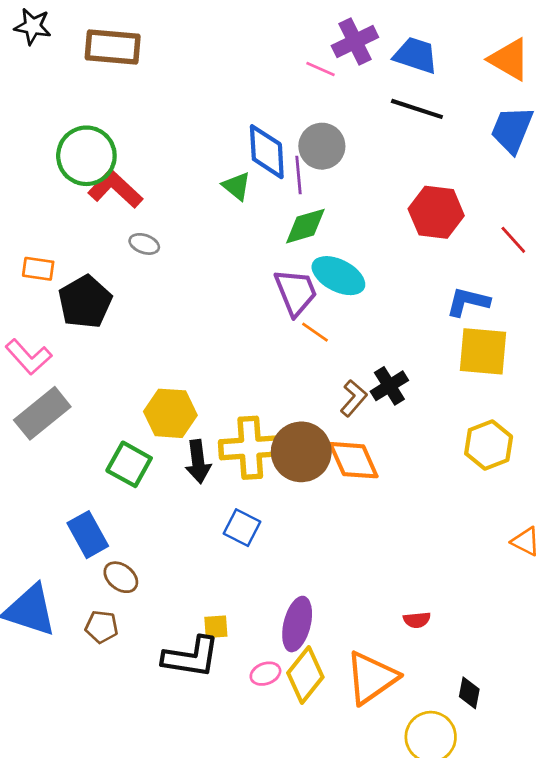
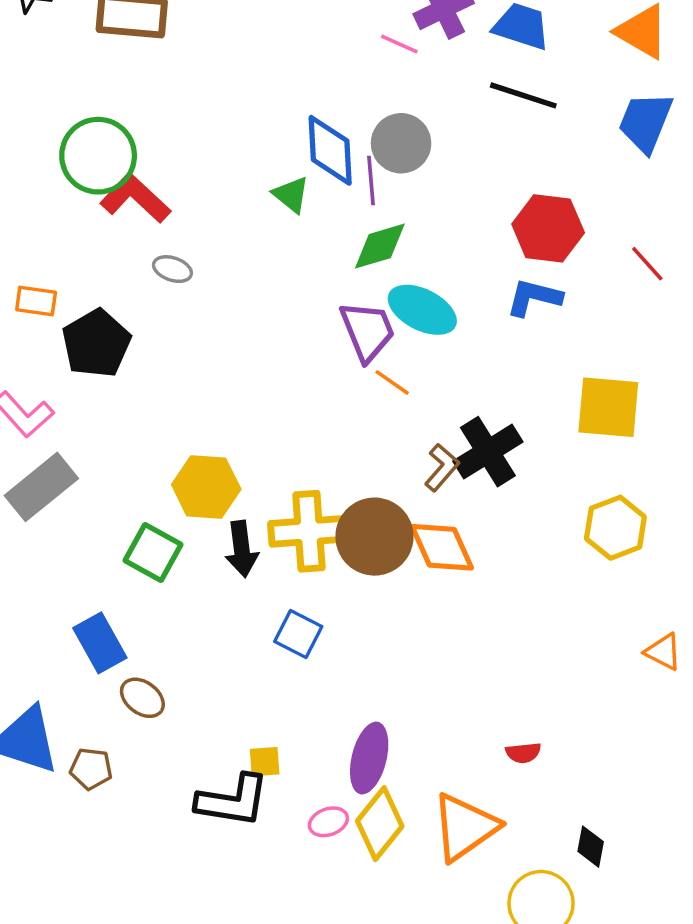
blue L-shape: (468, 302) -> (534, 297), moved
black cross: (389, 386) -> (488, 452), size x1.4
brown pentagon: (102, 627) -> (91, 769), moved

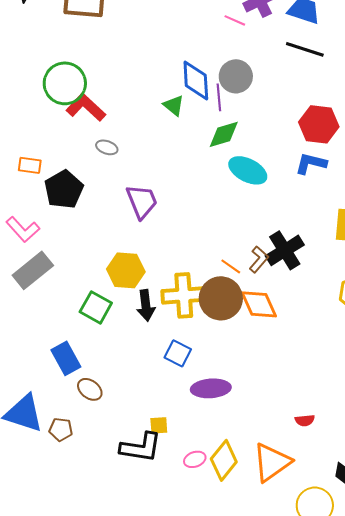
purple trapezoid: (367, 331) -> (142, 201), moved
orange line: (392, 382) -> (231, 266), moved
purple ellipse: (369, 758) -> (211, 388), moved, turned 72

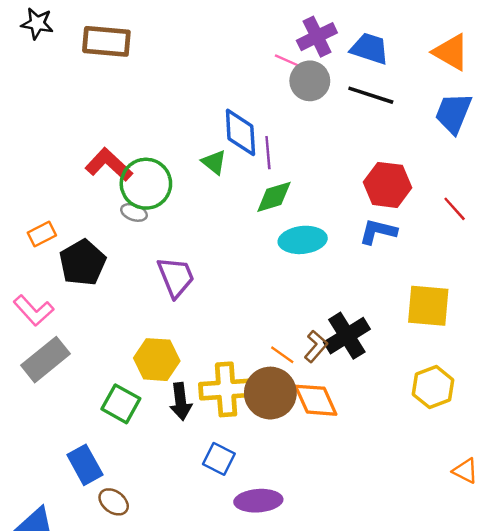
gray circle: (236, 76) -> (310, 81), moved
green circle: (65, 83) -> (146, 184), moved
orange rectangle: (30, 165) -> (42, 234), turned -35
cyan ellipse: (248, 170) -> (303, 240), turned -33

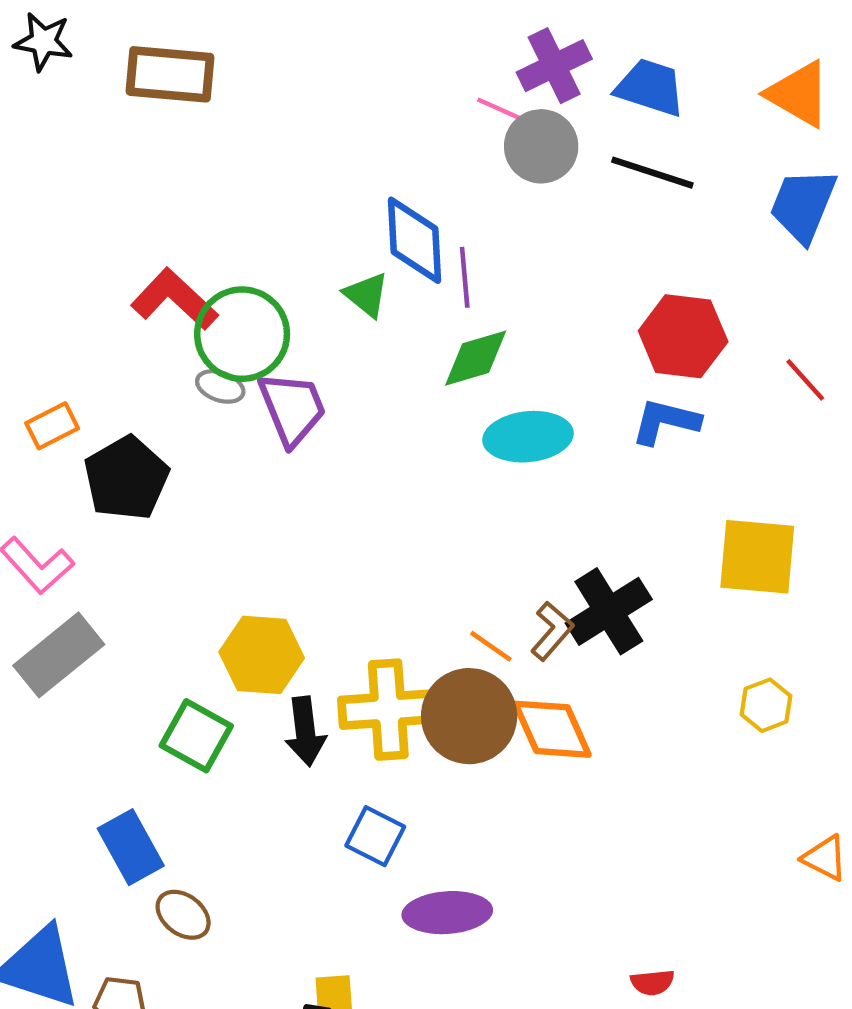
purple trapezoid: (176, 277) -> (292, 408), moved
yellow hexagon: (433, 387) -> (766, 705), size x0.7

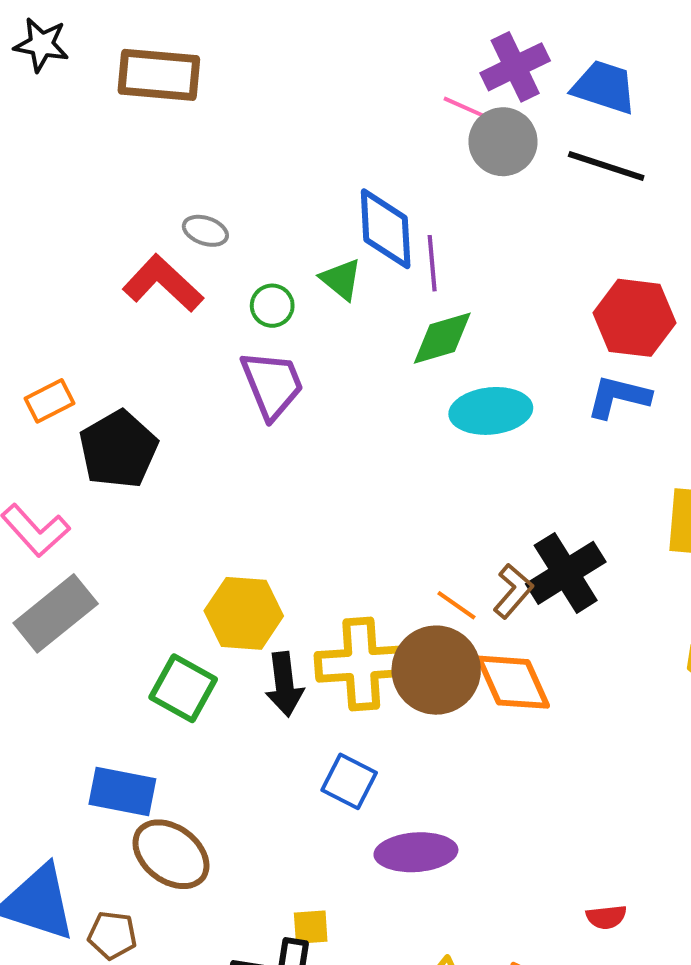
green circle: (242, 334) -> (272, 306), moved, size x0.5
gray ellipse: (220, 386) -> (205, 231), moved
blue rectangle: (131, 847) -> (122, 792), turned -50
brown ellipse: (183, 915) -> (171, 854), size x1.5

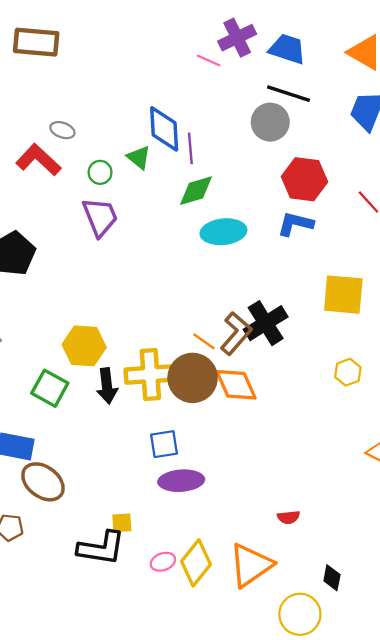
gray circle: (503, 142) -> (270, 122), moved
brown L-shape: (513, 591) -> (236, 333), size x1.4
blue square: (349, 781) -> (164, 444), moved, turned -36

